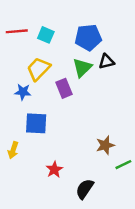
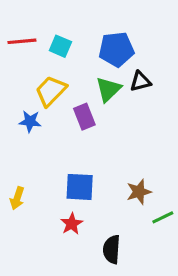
blue square: (36, 123) -> (80, 187), moved
black semicircle: (85, 189) -> (112, 249), turned -30

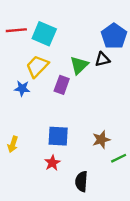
cyan square: (60, 46) -> (44, 34), size x1.5
blue pentagon: (116, 49) -> (114, 36), moved, turned -30
purple rectangle: (84, 117) -> (62, 85), turned 42

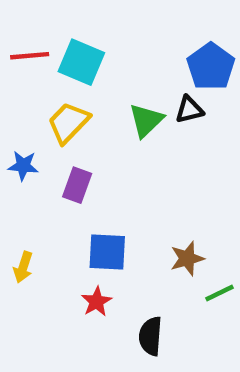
purple rectangle: (62, 85) -> (77, 185), moved
blue star: (22, 88) -> (23, 166), moved

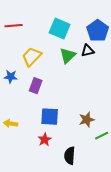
cyan square: (81, 62) -> (60, 29), moved
yellow arrow: (23, 267) -> (11, 124), turned 80

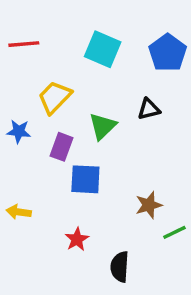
black triangle: (88, 51) -> (149, 109), moved
green triangle: (68, 56) -> (103, 126), moved
blue square: (50, 117) -> (85, 179), moved

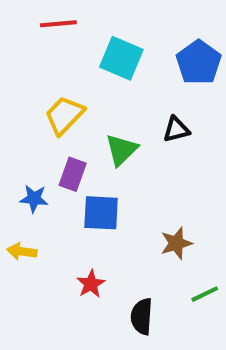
red line: (24, 44) -> (58, 24), moved
blue star: (19, 131) -> (34, 199), moved
green line: (174, 232) -> (205, 294), moved

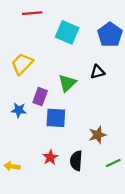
yellow trapezoid: (64, 115) -> (22, 64), moved
yellow arrow: (22, 251) -> (12, 166), moved
black semicircle: (142, 316) -> (76, 161), moved

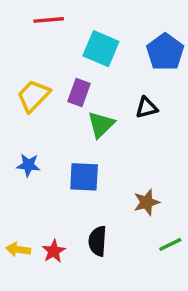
purple rectangle: (40, 97) -> (79, 92), moved
red star: (50, 157) -> (54, 251), moved
black semicircle: (76, 161) -> (98, 241), moved

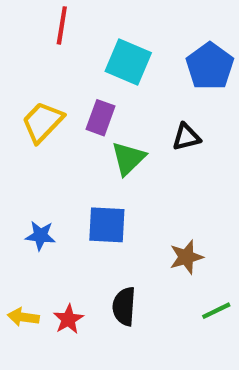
red line: (49, 20) -> (62, 25), turned -76
blue star: (28, 165) -> (40, 236), moved

